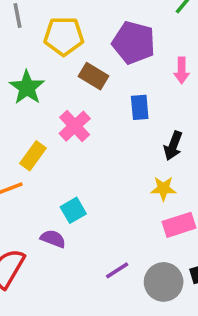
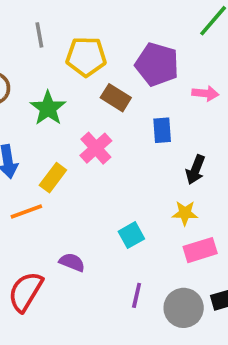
pink arrow: (182, 70) -> (205, 93), turned -85
cyan square: (73, 210) -> (131, 235), moved
purple line: (117, 270) -> (137, 295), turned -45

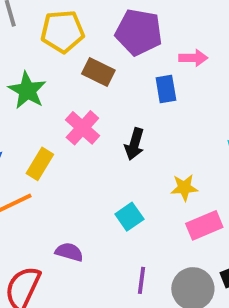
blue rectangle: (162, 130) -> (166, 89), moved
black arrow: (195, 170) -> (134, 144), moved

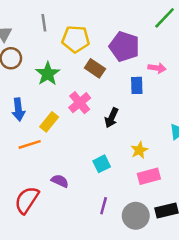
yellow star: (184, 188) -> (139, 150), turned -30

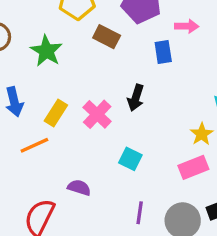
pink cross: (80, 103) -> (97, 114), moved
yellow star: (139, 150) -> (202, 134), moved
cyan square: (102, 164) -> (130, 159), turned -30

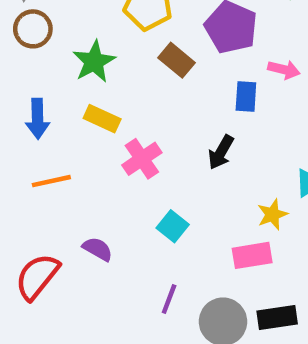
black arrow: (136, 98) -> (221, 152), moved
yellow rectangle: (56, 113) -> (102, 119), moved, turned 70

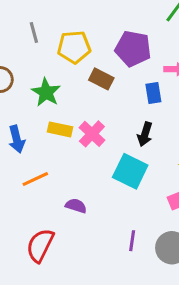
pink cross: (142, 159) -> (92, 134), moved
cyan square: (173, 226) -> (130, 171), moved, size x1.6
purple semicircle: (98, 249) -> (76, 206), moved

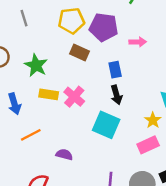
yellow pentagon: (74, 47) -> (71, 21), moved
blue rectangle: (153, 93) -> (115, 70), moved
black arrow: (145, 134) -> (116, 95), turned -30

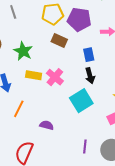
cyan square: (106, 125) -> (81, 101), turned 35
orange line: (31, 135) -> (19, 109), turned -36

